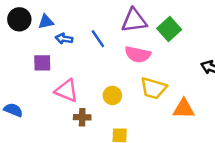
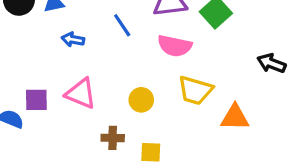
blue arrow: (64, 39) -> (73, 39), moved
purple square: (42, 63) -> (36, 100), moved
brown cross: (82, 117) -> (113, 138), moved

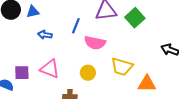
blue line: (122, 25) -> (76, 26), turned 56
pink semicircle: (175, 46) -> (95, 43), moved

